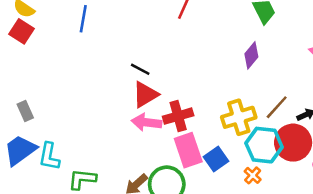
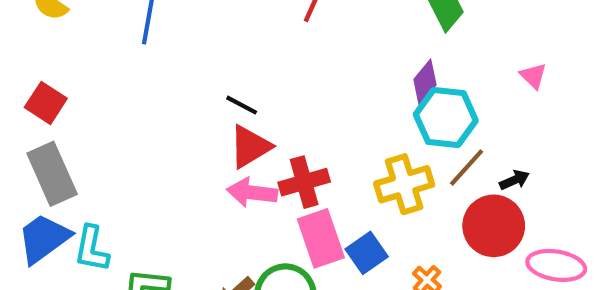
red square: (21, 31) -> (46, 103), moved
gray rectangle: (25, 111) -> (52, 174), size x1.8
cyan hexagon: (264, 145) -> (446, 118), moved

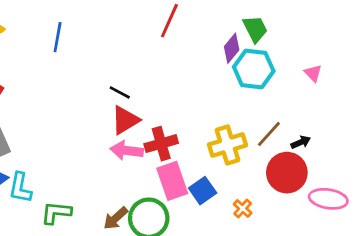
purple diamond: (425, 82) -> (232, 48), moved
cyan hexagon: (446, 118) -> (254, 69), moved

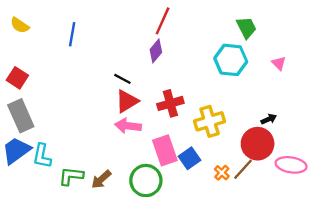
green trapezoid: (255, 29) -> (246, 28), moved
purple diamond: (232, 48) -> (156, 51), moved
brown line: (269, 134) -> (243, 169), moved
red cross: (161, 144) -> (170, 103), moved
brown arrow: (116, 218) -> (101, 179), moved

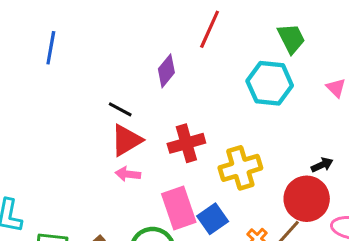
red line: (163, 21) -> (210, 29), moved
pink arrow: (128, 126) -> (128, 174), size x0.7

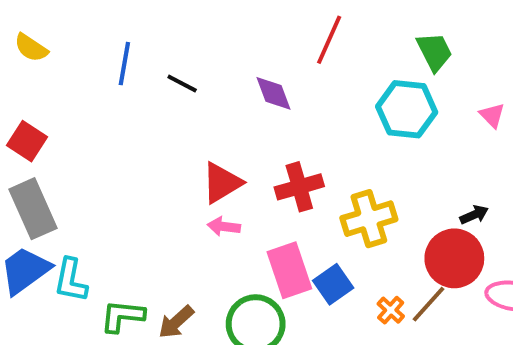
purple diamond: (166, 71) -> (273, 93), turned -60
black line: (120, 109) -> (182, 83), moved

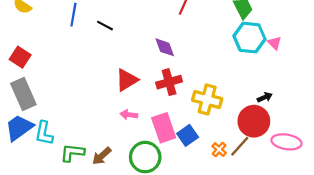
purple diamond: (273, 93) -> (165, 47), moved
cyan hexagon: (407, 109) -> (250, 38), moved
yellow cross: (369, 219) -> (207, 99), turned 32
pink arrow: (224, 227) -> (129, 115), moved

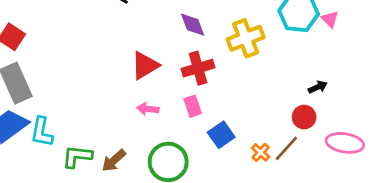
yellow cross: (207, 99) -> (246, 38), moved, turned -36
red circle: (254, 121) -> (304, 117), size x0.6
pink rectangle: (164, 128) -> (193, 106), moved, size x0.6

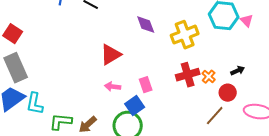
red cross: (198, 68) -> (188, 75), moved
blue square: (221, 135) -> (135, 106), moved
orange cross: (261, 152) -> (209, 77), moved

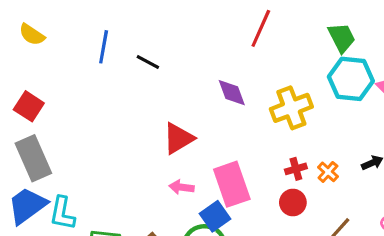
red cross: (188, 75) -> (296, 169), size x0.6
pink rectangle: (146, 85) -> (232, 184), size x1.8
red circle: (228, 93) -> (293, 202), moved

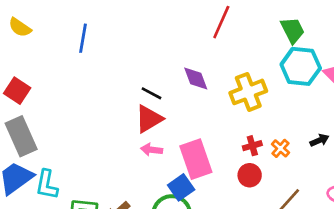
black line: (148, 62) -> (152, 93), moved
pink arrow: (181, 187) -> (152, 150), moved

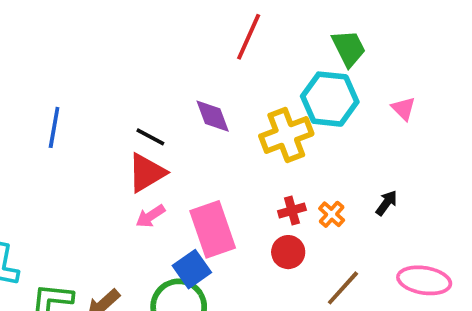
blue line: (83, 38) -> (54, 127), moved
cyan hexagon: (301, 66) -> (330, 99), moved
black arrow: (319, 140) -> (386, 203), turned -30
pink arrow: (152, 150) -> (150, 216), turned -40

